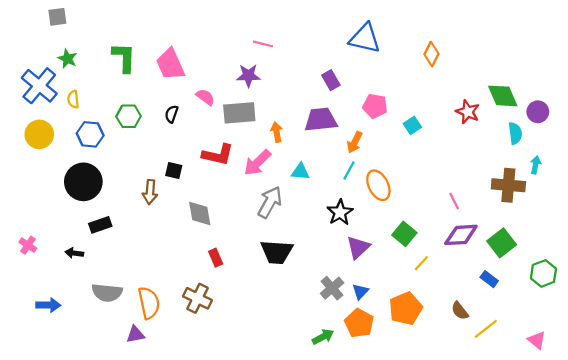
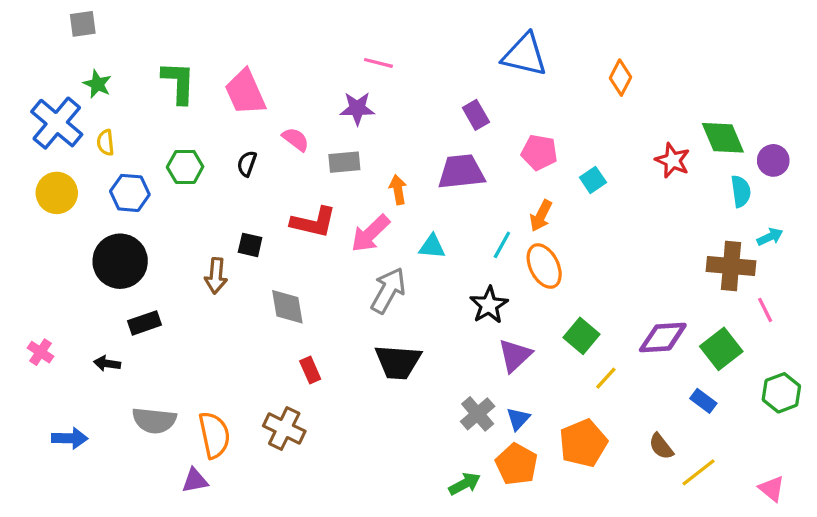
gray rectangle: (239, 113) -> (344, 162), size x0.7
orange arrow: (355, 142) -> (541, 216), moved
cyan arrow: (536, 165) -> (770, 237), turned 54
pink line: (454, 201) -> (765, 310), moved

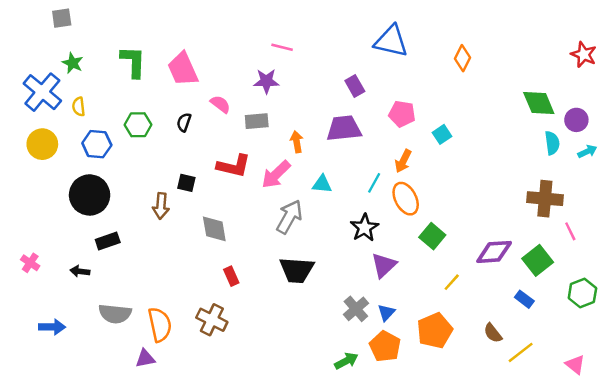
red star: (673, 160) -> (584, 54), moved
cyan arrow: (770, 237) -> (587, 151), moved
green square: (582, 336) -> (432, 236), moved

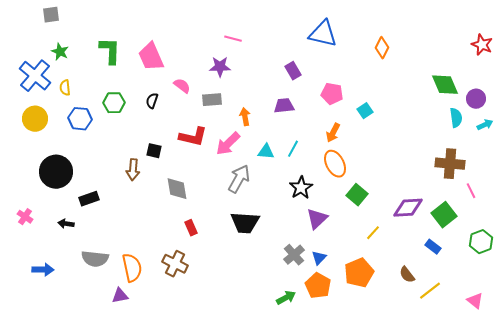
purple trapezoid: (344, 128) -> (284, 106), size x0.7
cyan line: (374, 183) -> (293, 149), moved
black circle: (90, 195) -> (56, 172), moved

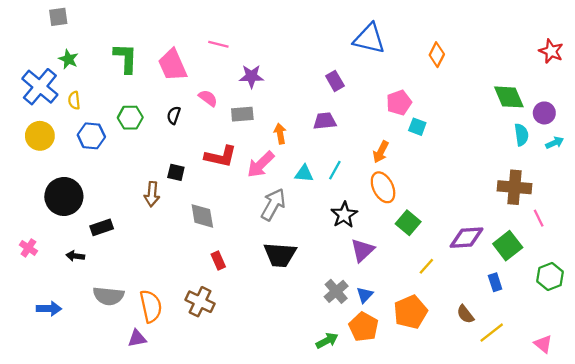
pink line: (233, 39) -> (218, 44), moved
pink pentagon: (332, 94) -> (399, 103), moved, turned -30
cyan square: (365, 111) -> (417, 127), turned -35
blue rectangle: (433, 247) -> (495, 282), turned 35

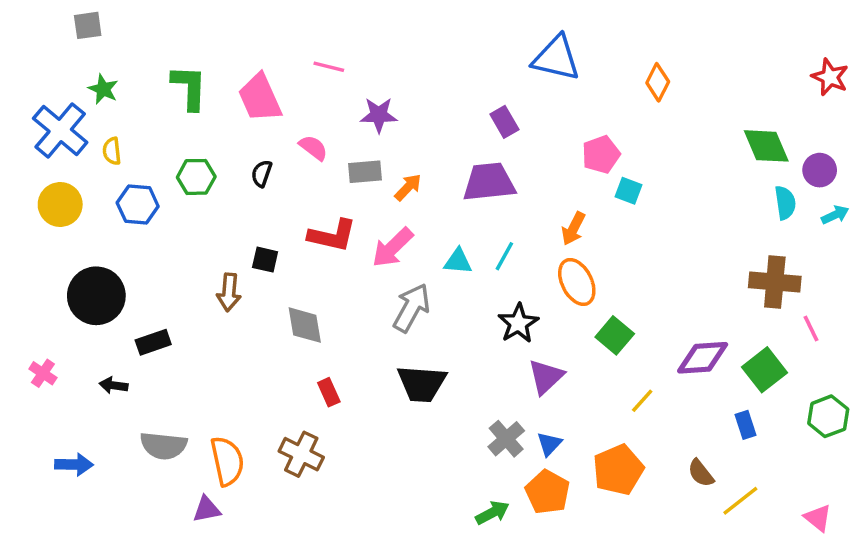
purple trapezoid: (325, 121) -> (489, 182), size x1.5
orange arrow: (280, 134) -> (408, 187), moved, turned 54

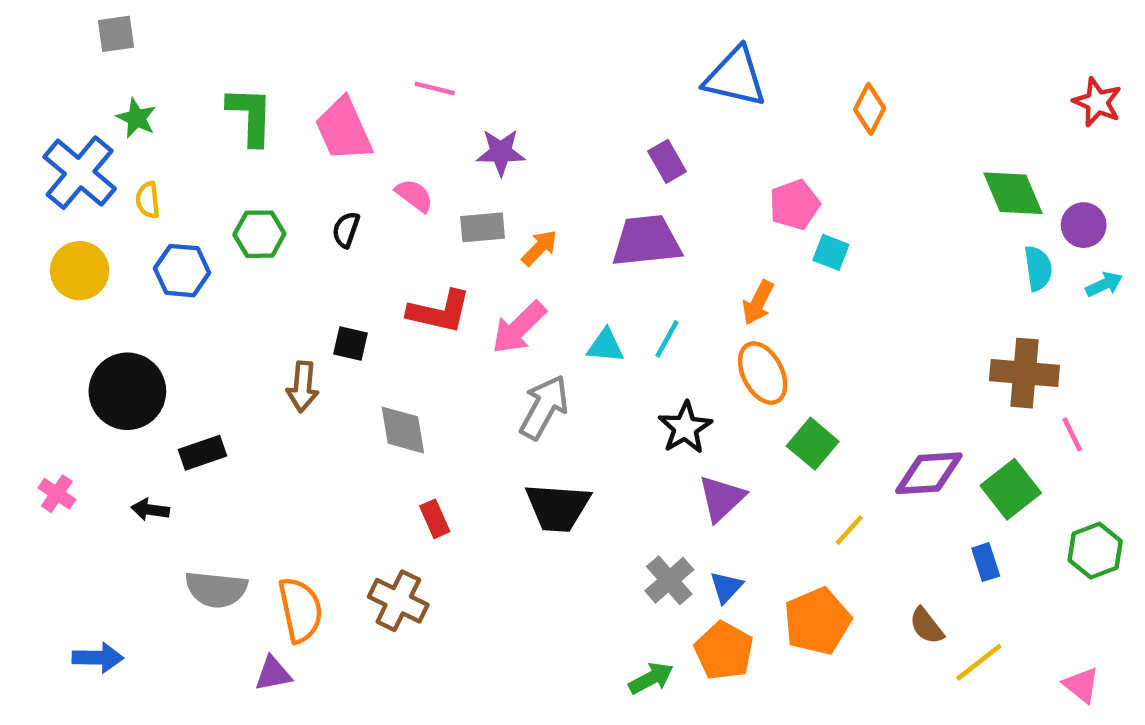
blue arrow: (74, 465) -> (98, 658), moved

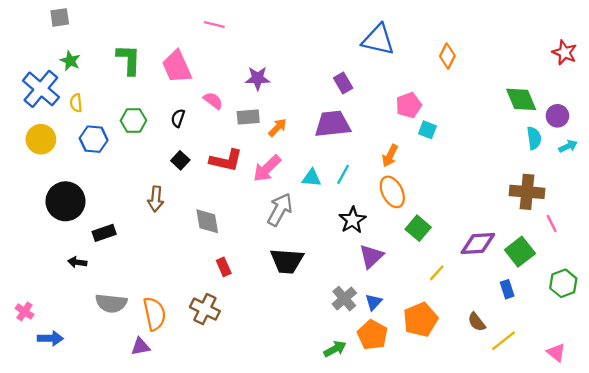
pink line: (435, 88) -> (214, 24), moved
black square: (351, 343) -> (180, 160), moved, turned 30
pink cross: (57, 494) -> (25, 311), moved

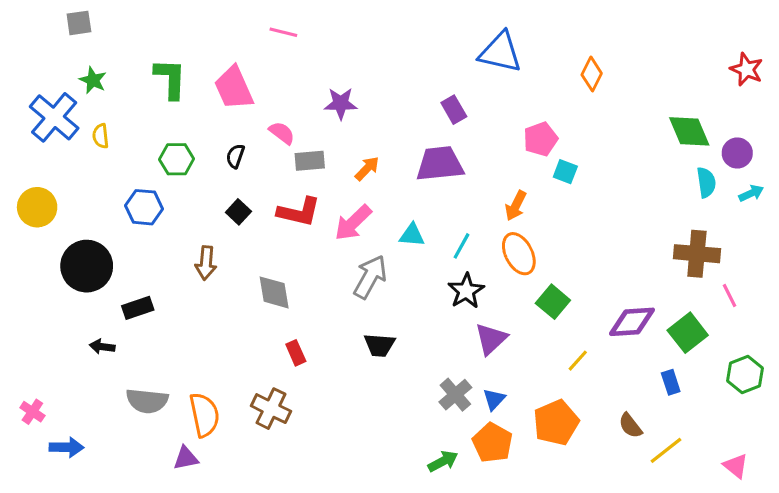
gray rectangle: (248, 117) -> (310, 161), moved
yellow circle: (41, 139) -> (37, 207), moved
blue hexagon: (94, 139) -> (144, 207), moved
cyan line: (343, 174) -> (462, 246), moved
black trapezoid: (287, 261) -> (379, 345), size x0.7

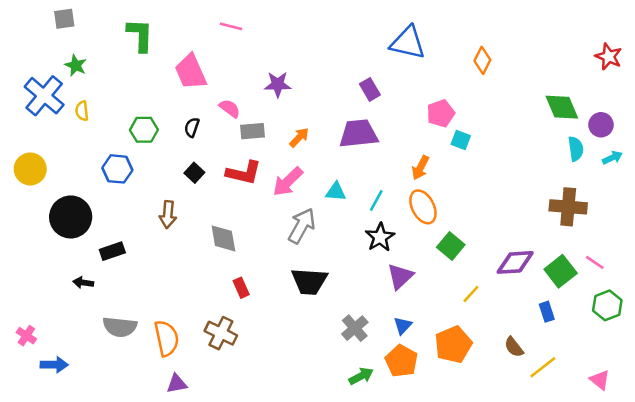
green L-shape: (170, 79) -> (140, 35), moved
pink line: (730, 296) -> (595, 262), moved, turned -30
black trapezoid: (379, 345) -> (309, 281), size x1.4
gray cross: (455, 395) -> (355, 328), moved
purple triangle: (186, 458) -> (177, 384), moved

